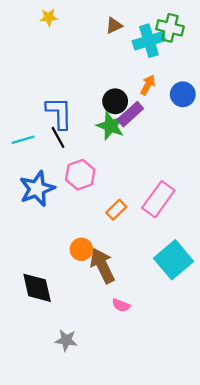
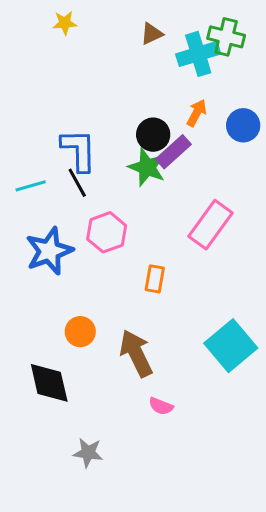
pink rectangle: (158, 199) -> (211, 225), moved
orange rectangle: (116, 210) -> (155, 279), turned -36
orange circle: (81, 249) -> (80, 332), moved

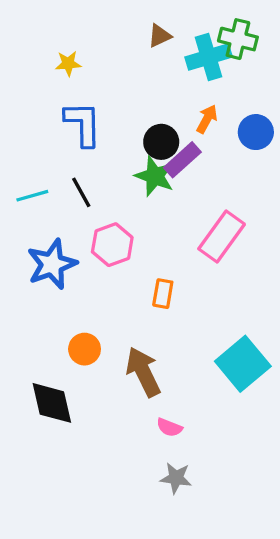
yellow star: (65, 23) -> (68, 64), moved
blue L-shape: (79, 150) -> (83, 124), moved
gray star: (88, 453) -> (176, 478), moved

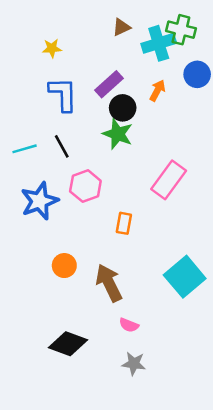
blue circle: (256, 132) -> (197, 74), moved
purple rectangle: (182, 160) -> (109, 84), moved
black diamond: (52, 403) -> (68, 344), moved, turned -57

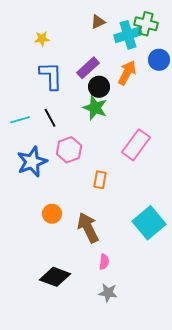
orange arrow: (157, 90) -> (127, 73), size x1.4
pink semicircle: (129, 325) -> (104, 262), turned -105

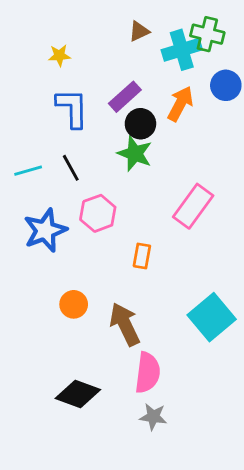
pink semicircle: (104, 262) -> (148, 373), size x1.8

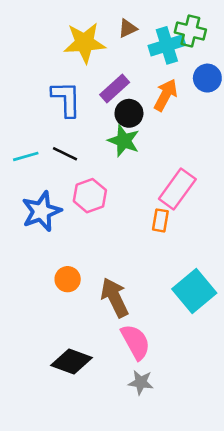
yellow star: (59, 55) -> (85, 43), moved, size x2.0
black line: (71, 168) -> (65, 154), turned -35
orange rectangle: (142, 256) -> (160, 220), moved
pink semicircle: (148, 373) -> (136, 342), turned -36

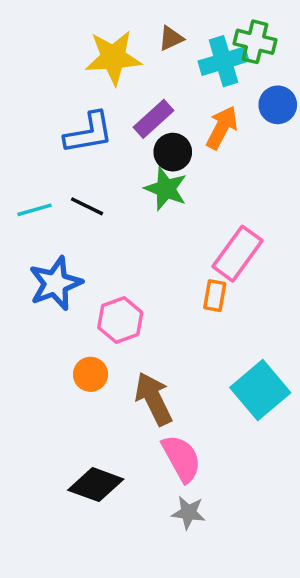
blue L-shape: (66, 99) -> (89, 133), turned 81
pink hexagon: (90, 196) -> (120, 320), moved

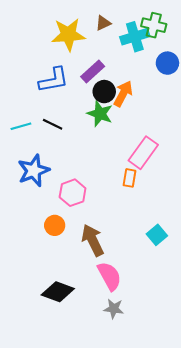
orange arrow: (222, 128) -> (123, 94), moved
cyan square: (260, 390) -> (157, 235), size x0.6

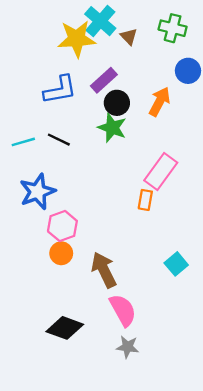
brown triangle: (103, 23) -> (129, 36), moved, turned -49
cyan cross: (135, 37) -> (100, 21), moved, turned -32
orange arrow: (123, 94) -> (160, 102), moved
pink hexagon: (73, 193) -> (62, 226), moved

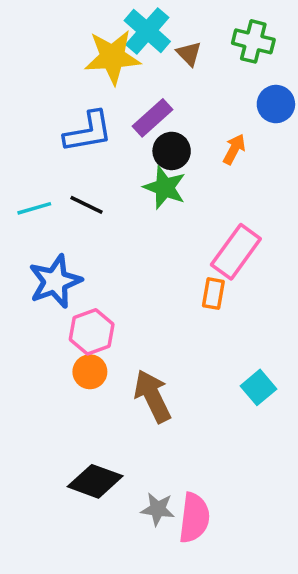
orange arrow: (160, 102) -> (234, 149), size x0.7
pink semicircle: (123, 310) -> (194, 518), moved, turned 36
gray star: (128, 347) -> (158, 509), moved

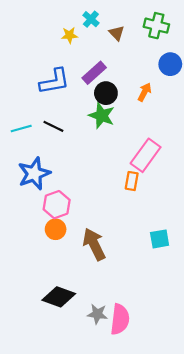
cyan cross: (147, 31) -> (91, 19), size x0.6
yellow star: (112, 57) -> (69, 35), size x0.5
cyan square: (259, 387) -> (160, 239), turned 30

